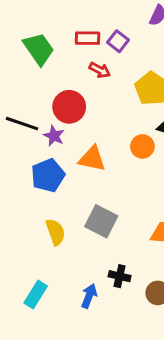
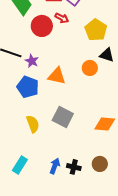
red circle: (69, 107) -> (42, 26), moved
blue pentagon: (48, 175) -> (28, 87), turned -30
black cross: (120, 276) -> (74, 167), moved

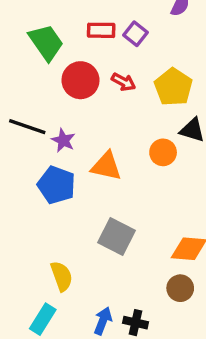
red arrow: (62, 18) -> (123, 82), moved
yellow semicircle: (33, 124) -> (62, 276), moved
brown circle: (100, 164) -> (180, 288), moved

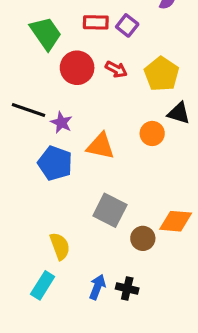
brown circle: (180, 288) -> (143, 238), moved

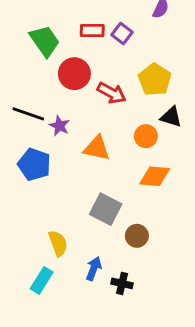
red arrow: (116, 69) -> (112, 93), moved, size x1.4
blue pentagon: (55, 163) -> (34, 164), moved
orange diamond: (176, 221) -> (155, 176), moved
blue arrow: (97, 287) -> (94, 269), moved

